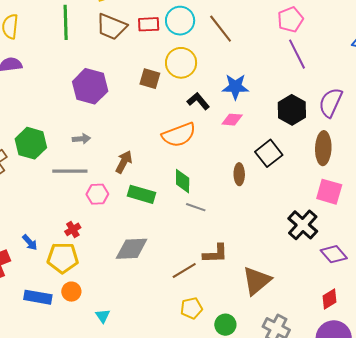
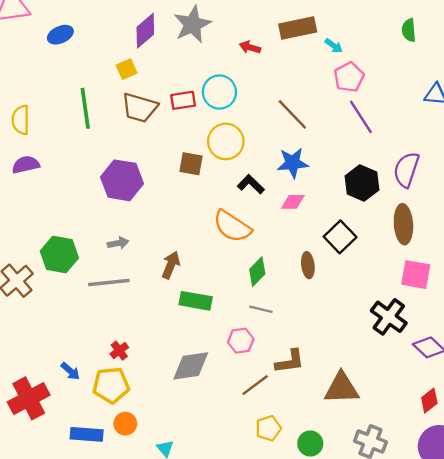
brown line: (221, 29) -> (292, 114), moved
orange semicircle: (179, 135) -> (232, 226), turned 60
green diamond: (183, 181) -> (257, 272), moved, turned 50
pink hexagon: (97, 194) -> (241, 341), moved
brown triangle: (257, 281) -> (342, 388), turned 44

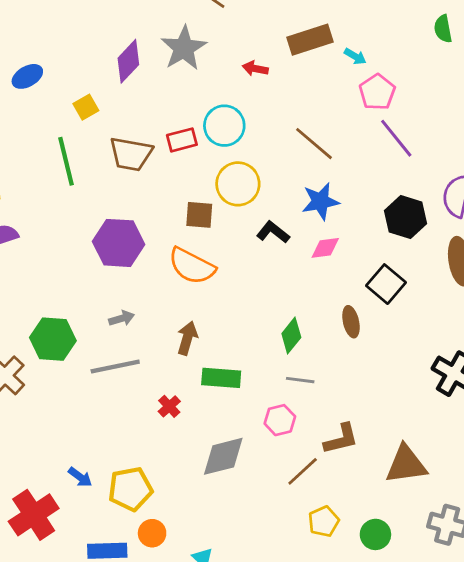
yellow square: (127, 69) -> (86, 107), moved
orange semicircle: (232, 226) -> (192, 266), moved
red cross: (119, 351) -> (169, 406), moved

